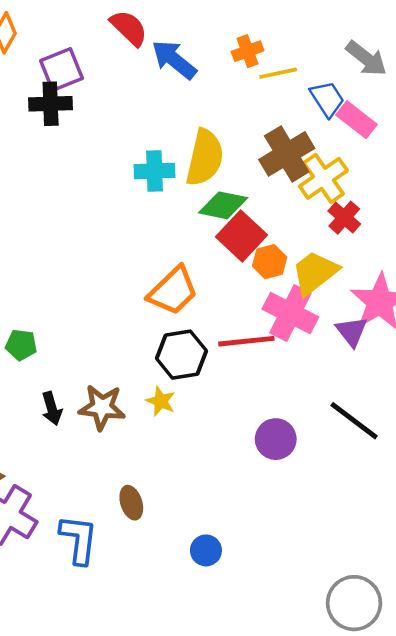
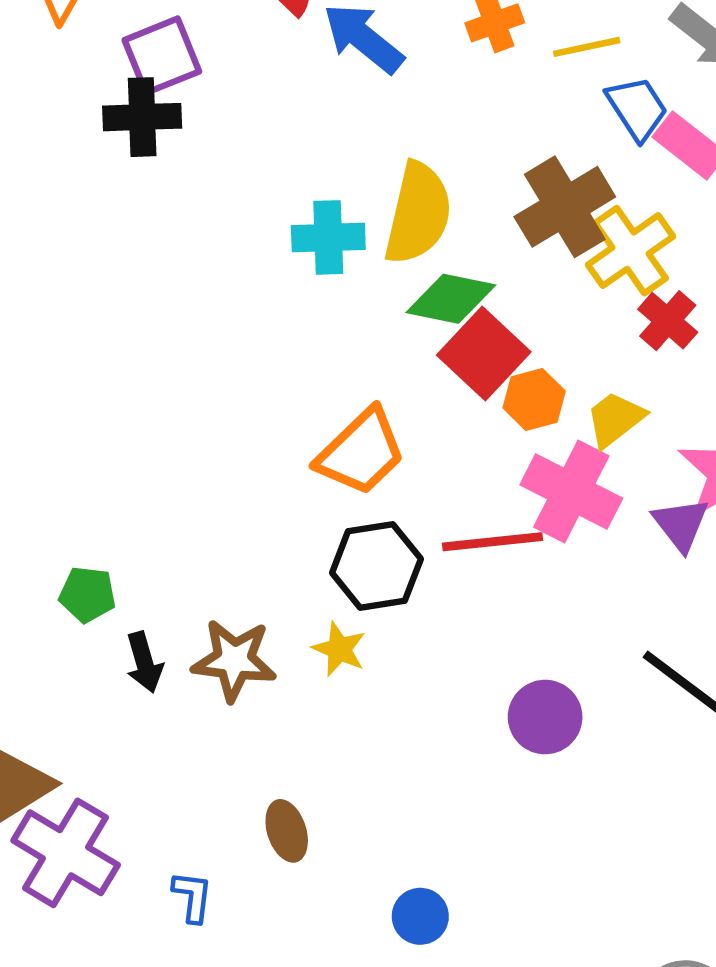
yellow line: (278, 73) -> (587, 47), moved
yellow trapezoid: (315, 273) -> (615, 419), size x0.7
green pentagon: (21, 345) -> (87, 594), moved
blue L-shape: (79, 539) -> (193, 897), size x0.6

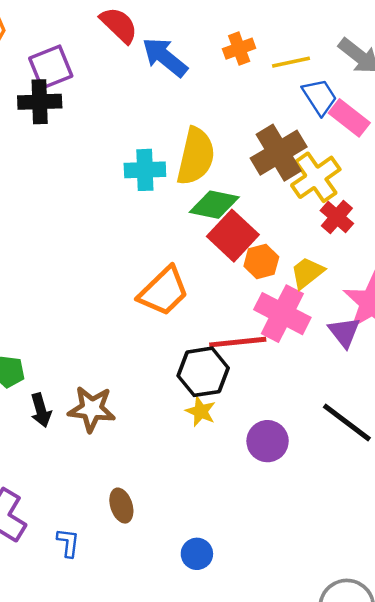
black hexagon: (376, 566) -> (203, 372), moved
yellow star: (339, 649) -> (201, 411), moved

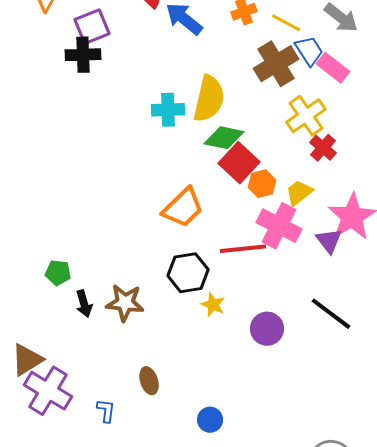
yellow line: (291, 62) -> (286, 23), turned 40
brown cross: (279, 153) -> (276, 64), moved
black hexagon: (203, 372) -> (188, 273), moved

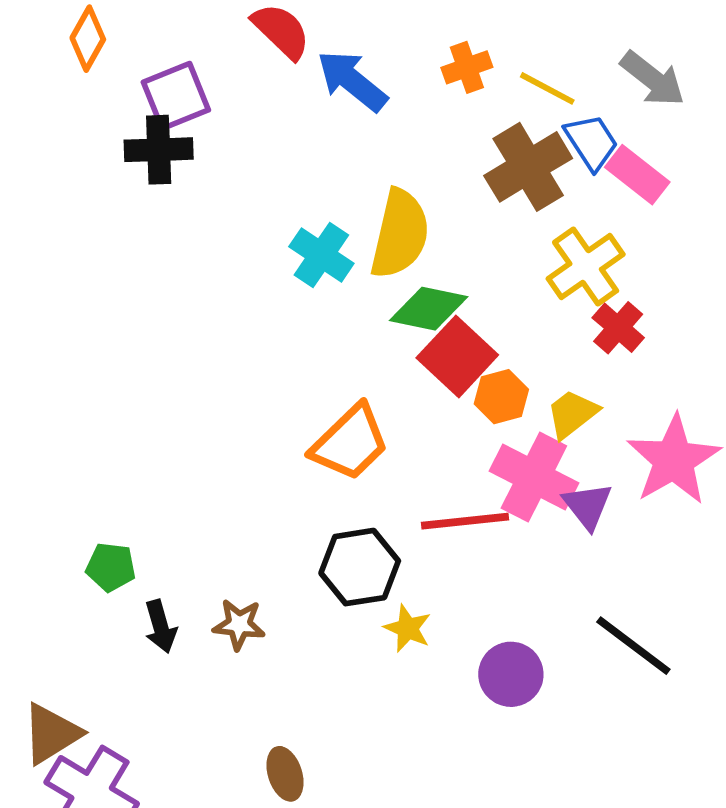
cyan cross: (168, 110) -> (321, 255), turned 36
purple triangle: (329, 241) -> (588, 506), moved
brown star: (125, 303) -> (239, 625), size x0.7

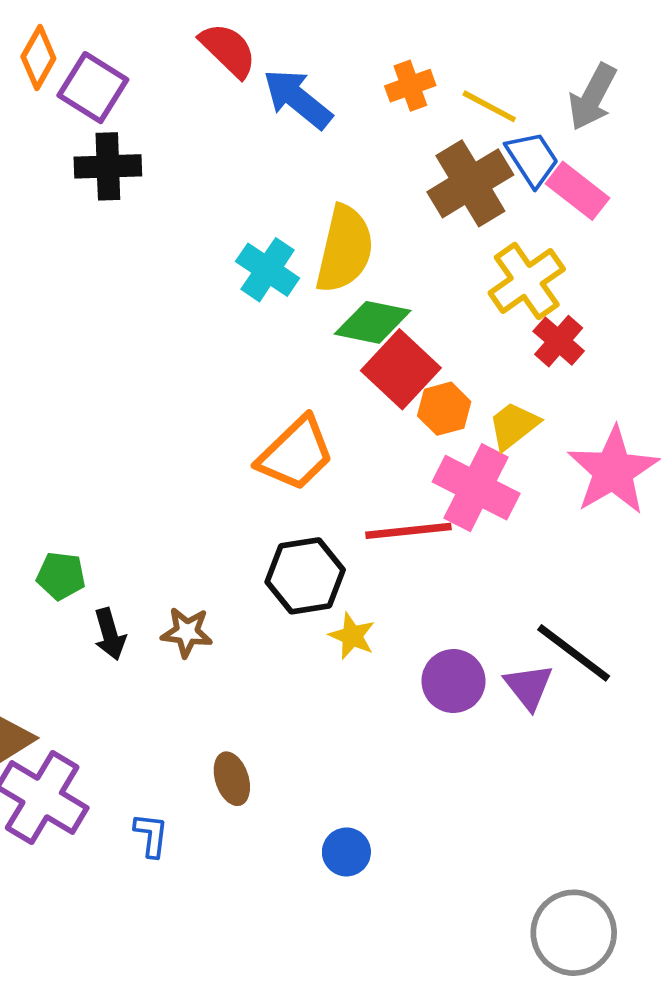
gray arrow: (653, 79) -> (592, 97), turned 80
purple square: (176, 96) -> (93, 88), moved, turned -36
purple triangle: (588, 506) -> (529, 687), moved

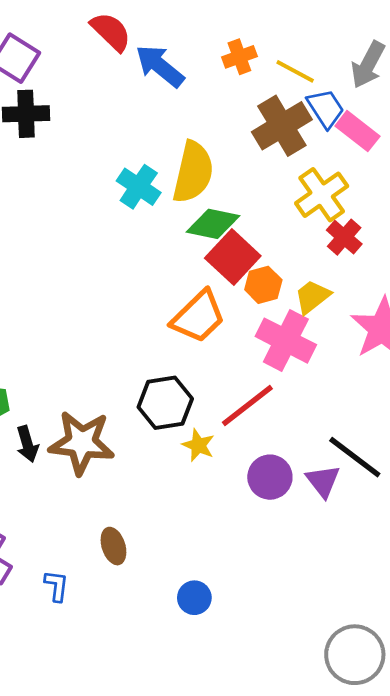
orange trapezoid: (296, 454) -> (198, 317), moved
red line: (408, 531) -> (247, 405), moved, turned -32
brown star: (187, 632) -> (82, 443), size x1.8

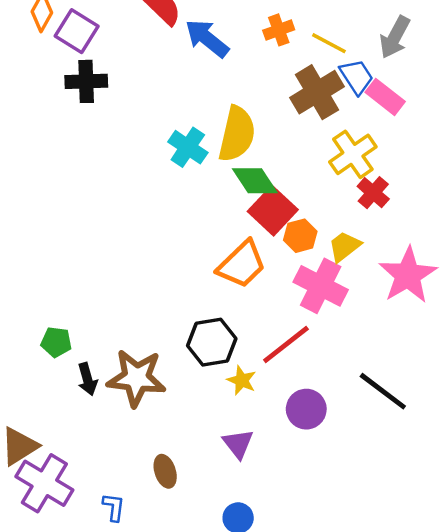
green diamond: (213, 224) -> (255, 181), turned 45
purple triangle: (323, 481) -> (238, 444), moved

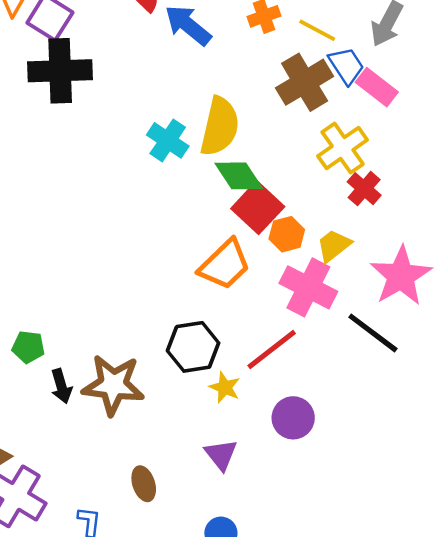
black cross: (86, 81) -> (60, 71), size x1.4
black line: (383, 391) -> (373, 333), moved

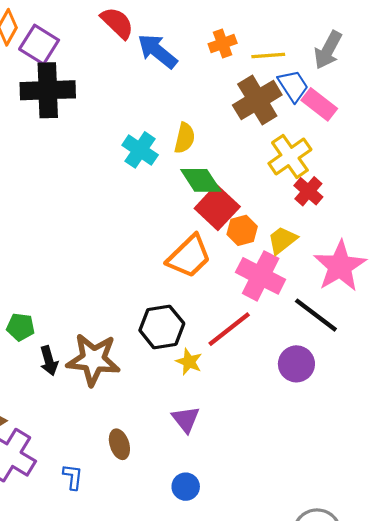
yellow line: (317, 30) -> (268, 55), turned -32
yellow semicircle: (220, 126) -> (185, 138), size x0.6
purple circle: (293, 418) -> (296, 364), moved

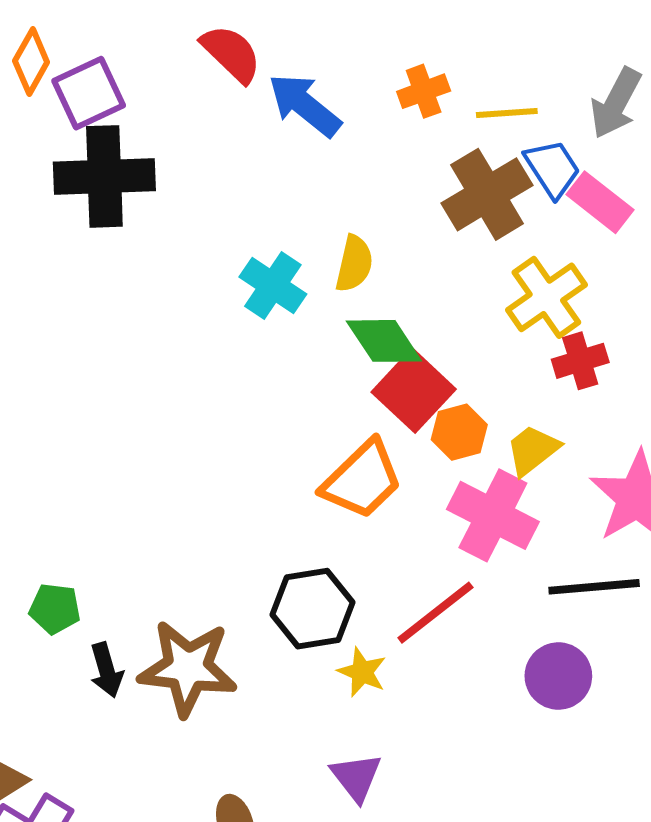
purple square: (39, 45) -> (89, 93), turned 33
red cross: (308, 191) -> (580, 361), turned 32
black line: (316, 315) -> (594, 587), turned -42

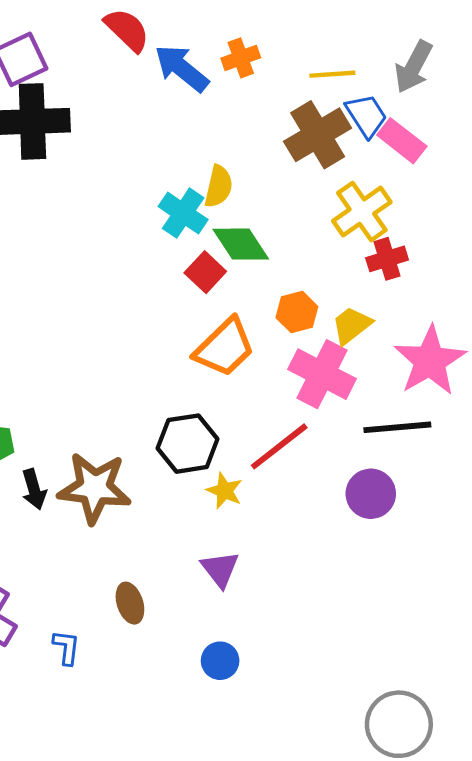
orange cross: (424, 91) -> (241, 58), moved
cyan cross: (273, 285) -> (183, 213), moved
red square: (414, 391) -> (205, 272), moved, size x0.7

